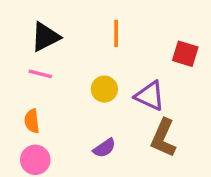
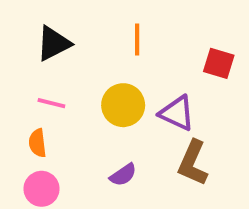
pink line: (40, 74) -> (51, 103), moved
yellow circle: (104, 89) -> (123, 105), size x1.4

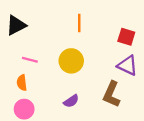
black triangle: (53, 43) -> (16, 25), moved
purple triangle: (177, 113) -> (128, 65), moved

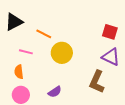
orange line: (79, 23) -> (44, 34), moved, turned -63
purple semicircle: (71, 101) -> (55, 92), moved

